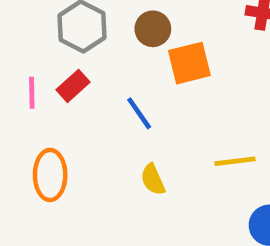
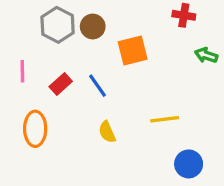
brown circle: (153, 29) -> (93, 26), moved
red rectangle: (73, 86) -> (61, 84), moved

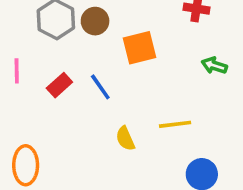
green arrow: (206, 55) -> (214, 66), moved
orange ellipse: (35, 129) -> (26, 165), moved
yellow semicircle: (107, 132) -> (125, 139), moved

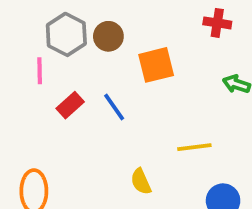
pink line: (17, 71) -> (40, 71), moved
yellow semicircle: (125, 139) -> (141, 182), moved

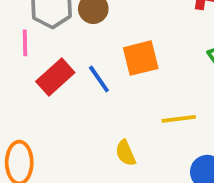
orange square: (156, 65) -> (141, 58), moved
red rectangle: (70, 105) -> (55, 77), size x1.4

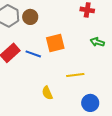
blue line: (99, 79) -> (33, 54), turned -35

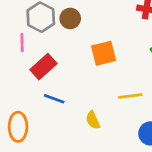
blue line: (33, 54) -> (54, 99), moved

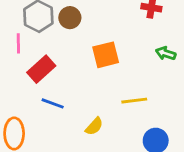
yellow semicircle: (93, 120) -> (94, 126), turned -114

